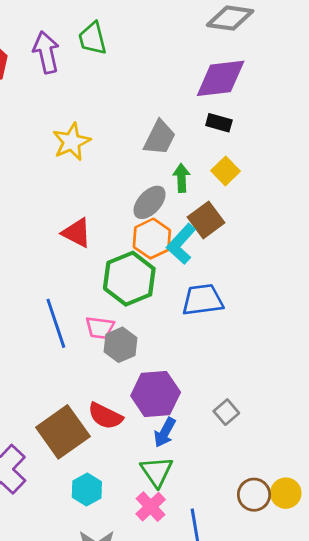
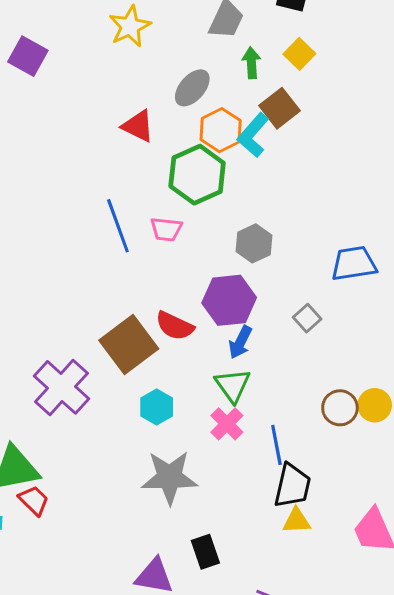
gray ellipse: (150, 202) -> (192, 88), moved
blue trapezoid: (203, 300) -> (354, 263), moved
gray hexagon: (120, 345) -> (254, 243), moved

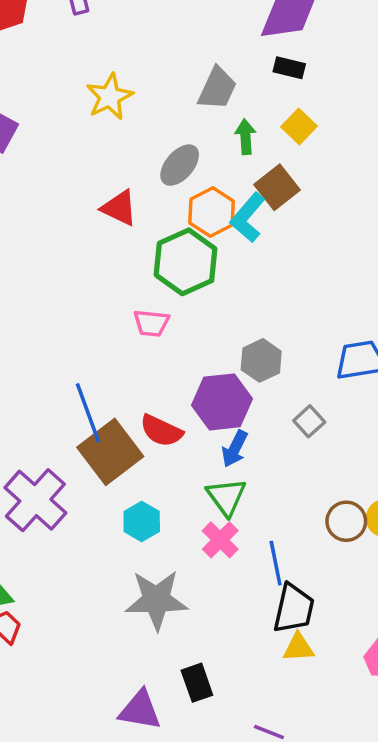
blue line: (118, 226) -> (88, 413), moved
gray hexagon: (254, 243) -> (261, 360), moved

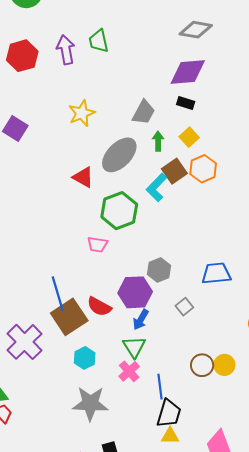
gray ellipse: (180, 165) -> (119, 155), size x1.5
orange hexagon: (212, 212) -> (203, 169), moved

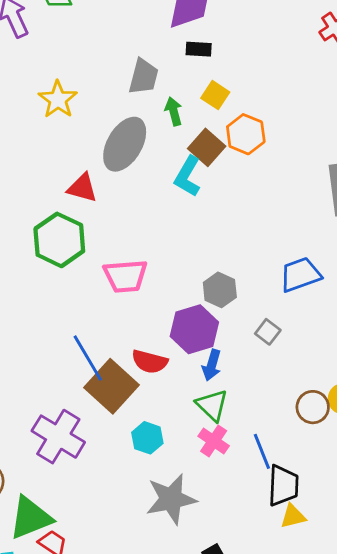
green hexagon: (119, 211) -> (59, 240), moved
pink trapezoid: (97, 245) -> (125, 276), size x1.5

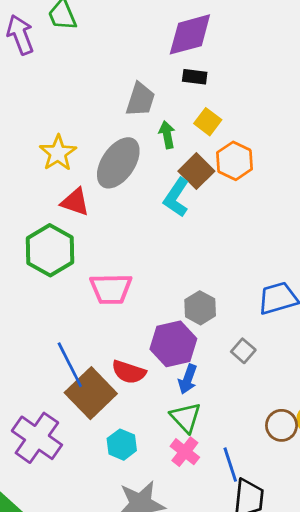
yellow star: (58, 99) -> (58, 153), moved

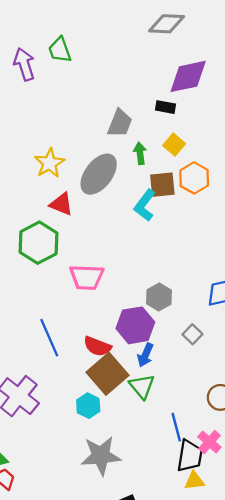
purple diamond: (190, 34) -> (188, 76), moved
brown square: (196, 171) -> (162, 185), turned 36
brown square: (91, 393) -> (108, 374), moved
pink cross: (185, 452) -> (209, 442), moved

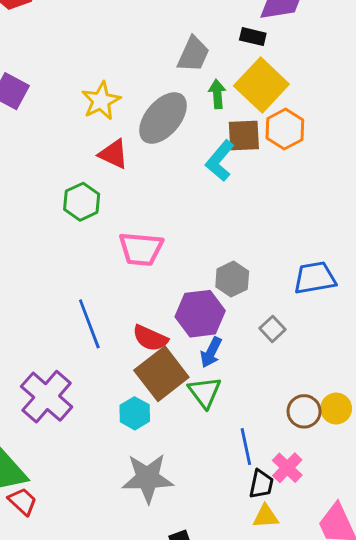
yellow square: (174, 145) -> (261, 85), size x1.8
green hexagon: (38, 243) -> (82, 202), size x0.7
black trapezoid: (190, 456) -> (261, 484), size x0.7

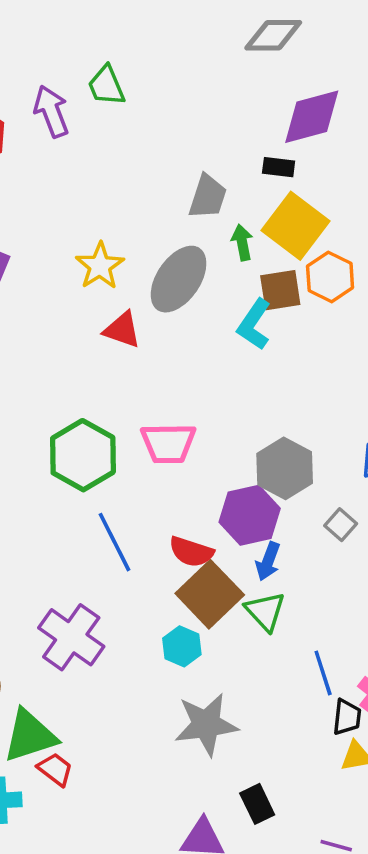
green hexagon: (82, 202) -> (83, 455), moved, size x1.5
gray hexagon: (232, 279) -> (285, 468), size x1.4

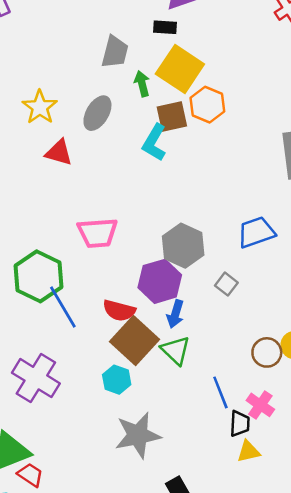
gray ellipse: (179, 279) -> (97, 113), size x0.7
green hexagon: (83, 455) -> (38, 276), moved

